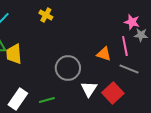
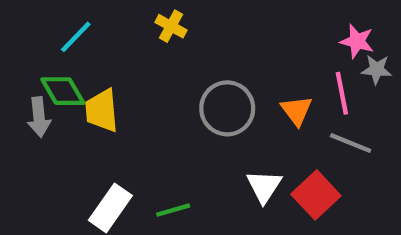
orange triangle: (104, 54) -> (296, 111), turned 35
gray circle: (68, 68) -> (227, 108), moved

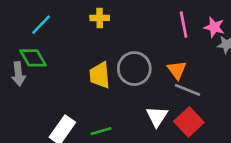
yellow cross: (171, 26) -> (100, 18), turned -30
pink line: (342, 93) -> (184, 25), moved
yellow trapezoid: (102, 111) -> (100, 75), moved
gray line: (351, 143) -> (188, 90), moved

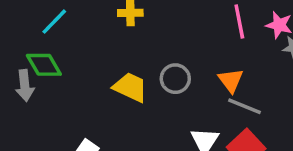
gray circle: (134, 69) -> (175, 79), size x0.7
yellow trapezoid: (100, 75) -> (130, 87), turned 120

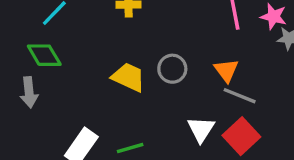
gray arrow: (25, 86) -> (29, 92), moved

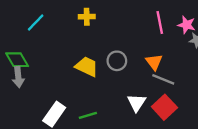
green diamond: (44, 55) -> (17, 60), moved

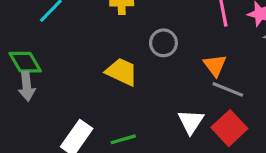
gray circle: (117, 61) -> (163, 43), moved

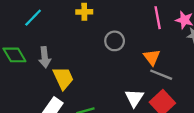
yellow trapezoid: (122, 72) -> (63, 78), moved, turned 40
gray arrow: (27, 86) -> (45, 57), moved

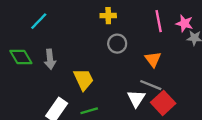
yellow cross: (84, 12) -> (108, 16), moved
gray line: (161, 75) -> (151, 85), moved
yellow trapezoid: (63, 78) -> (84, 79), moved

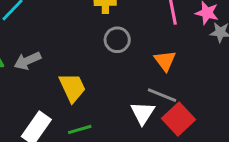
gray arrow: (50, 59) -> (27, 61), turned 72

